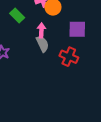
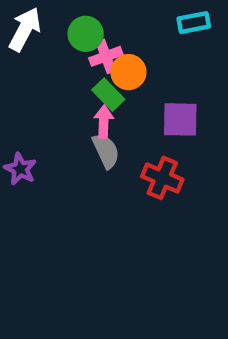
green rectangle: (17, 16) -> (108, 95), moved

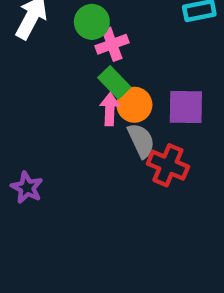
orange circle: (128, 72) -> (134, 105), moved
gray semicircle: (106, 151) -> (141, 141), moved
purple star: (20, 169) -> (27, 188), moved

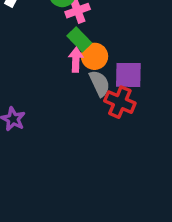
purple square: (186, 107) -> (128, 75), moved

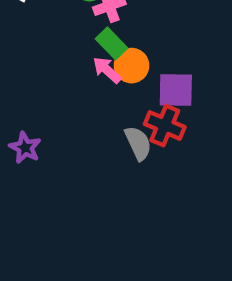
pink arrow: (76, 60) -> (107, 70), turned -50
gray semicircle: (100, 83) -> (138, 143), moved

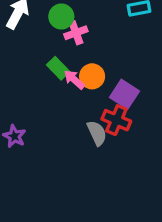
green rectangle: (112, 43) -> (58, 68), moved
purple square: (176, 90) -> (124, 94), turned 32

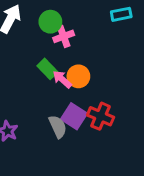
purple square: (124, 94) -> (74, 116), moved
gray semicircle: (97, 133) -> (58, 127), moved

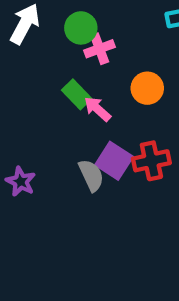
orange circle: (78, 76) -> (147, 88), moved
red cross: (101, 116) -> (151, 161), turned -35

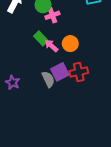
orange circle: (147, 88) -> (70, 44), moved
purple square: (114, 161) -> (60, 72), turned 30

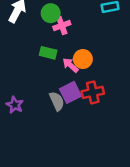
green rectangle: (41, 38) -> (48, 53), turned -32
pink arrow: (51, 46) -> (70, 65), moved

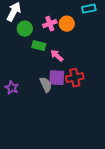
green circle: (51, 13) -> (25, 29), moved
orange circle: (83, 59) -> (67, 24), moved
purple square: (70, 92) -> (57, 78), turned 30

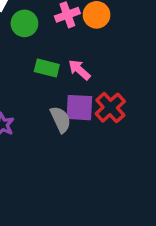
green rectangle: (39, 46) -> (47, 68), moved
red cross: (75, 78) -> (110, 108), turned -30

